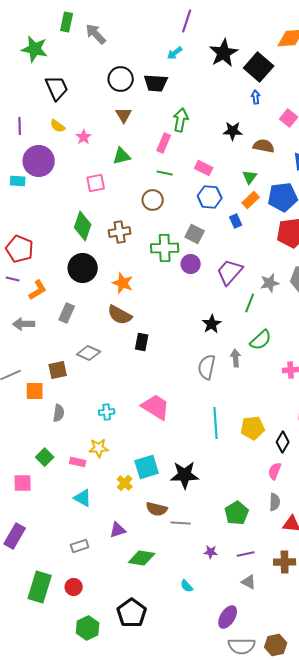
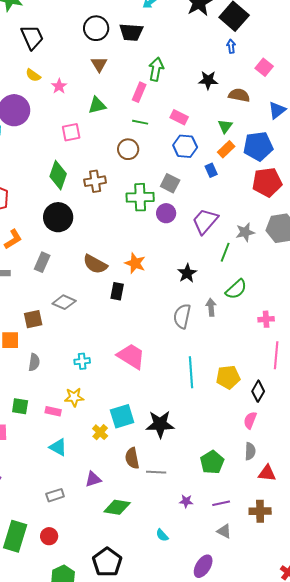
orange star: (123, 283) -> (135, 263), moved
green square: (45, 457) -> (20, 406), turned -36
brown semicircle: (157, 509) -> (132, 458), turned 65

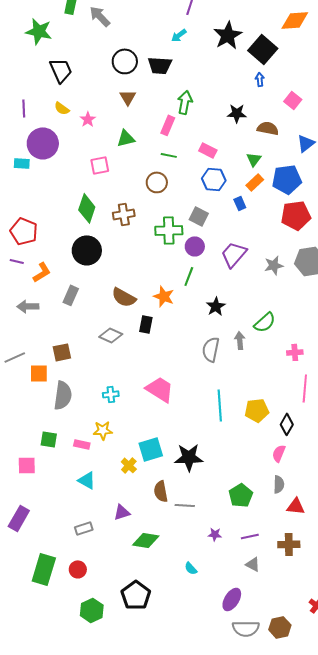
green line: (225, 252) -> (189, 276), moved
gray diamond: (64, 302) -> (111, 335), moved
gray semicircle: (34, 362) -> (63, 395), size x1.6

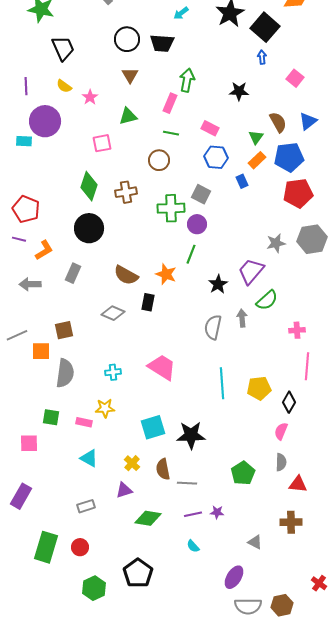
brown semicircle: (268, 128) -> (278, 122), moved, turned 50
purple trapezoid: (234, 254) -> (251, 271), moved
yellow cross: (129, 465) -> (132, 463), moved
purple line: (250, 536) -> (193, 514), moved

